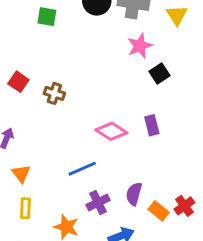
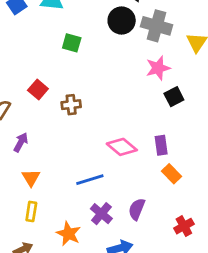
green square: (47, 17) -> (72, 43), moved
brown cross: (54, 93) -> (71, 105), turned -30
purple cross: (98, 202) -> (101, 214), turned -30
orange rectangle: (159, 211) -> (172, 174), moved

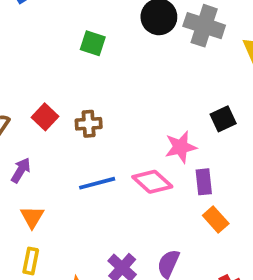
pink star: (158, 68) -> (181, 147), moved
red square: (38, 89) -> (45, 117), moved
blue line: (90, 180) -> (97, 183), moved

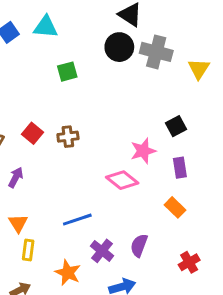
green square: (93, 43) -> (67, 72), turned -30
purple rectangle: (204, 182) -> (180, 168), moved
blue line: (97, 183) -> (77, 220), moved
orange triangle: (32, 217) -> (18, 223), moved

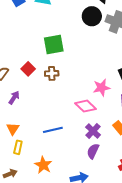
green square: (67, 72) -> (54, 44), moved, size x1.5
purple cross: (102, 251) -> (93, 131), moved

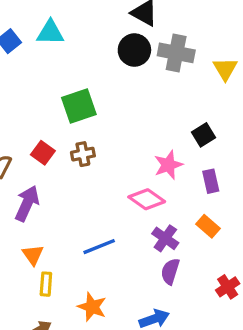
purple arrow: (14, 98) -> (27, 203), size x1.5

